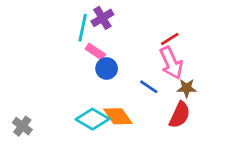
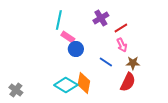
purple cross: (102, 18) -> (101, 18), moved
pink arrow: (171, 63) -> (122, 45), size x0.6
orange diamond: (118, 116) -> (84, 83), turned 45

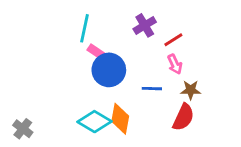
blue circle: (76, 49) -> (109, 70), size x1.5
blue line: (106, 62) -> (152, 89), turned -32

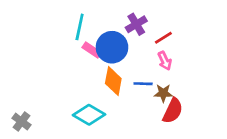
blue circle: (109, 70) -> (112, 47), moved
brown star: (191, 90) -> (163, 93), moved
orange diamond: (120, 119) -> (113, 81), moved

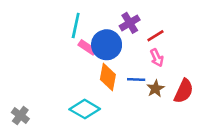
brown star: (163, 93) -> (155, 89), turned -30
red semicircle: (173, 111) -> (184, 91), moved

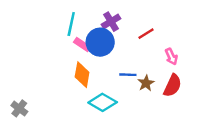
purple cross: (130, 23) -> (111, 22), moved
pink arrow: (157, 58) -> (171, 57), moved
orange diamond: (108, 77) -> (82, 75), moved
cyan diamond: (85, 109) -> (103, 102), moved

